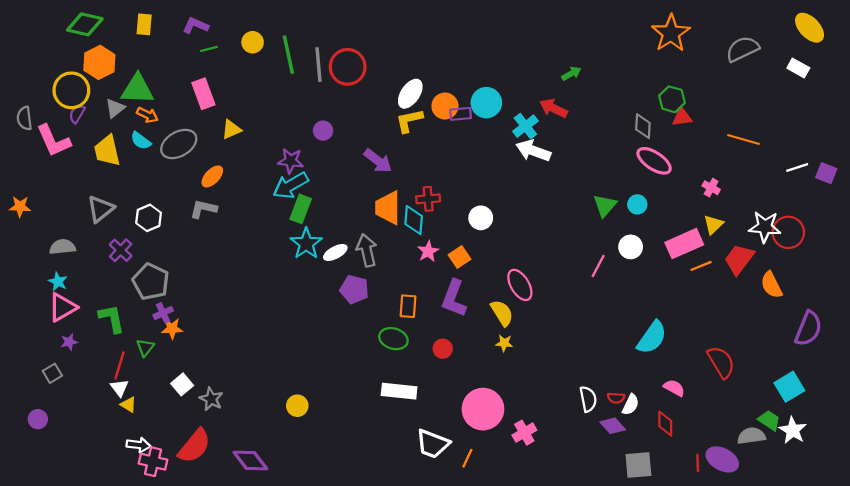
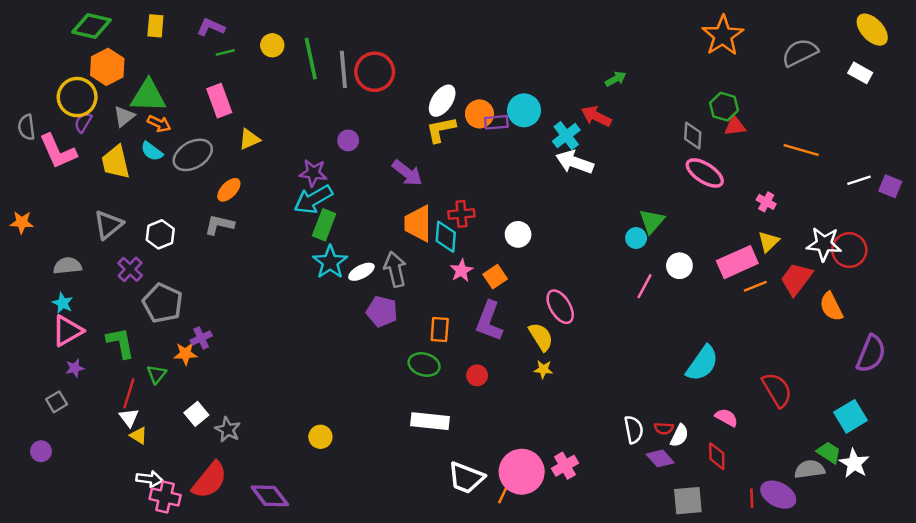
cyan circle: (637, 204) -> (636, 238), moved
purple cross: (163, 313) -> (201, 338), moved
pink circle: (483, 409) -> (522, 472), moved

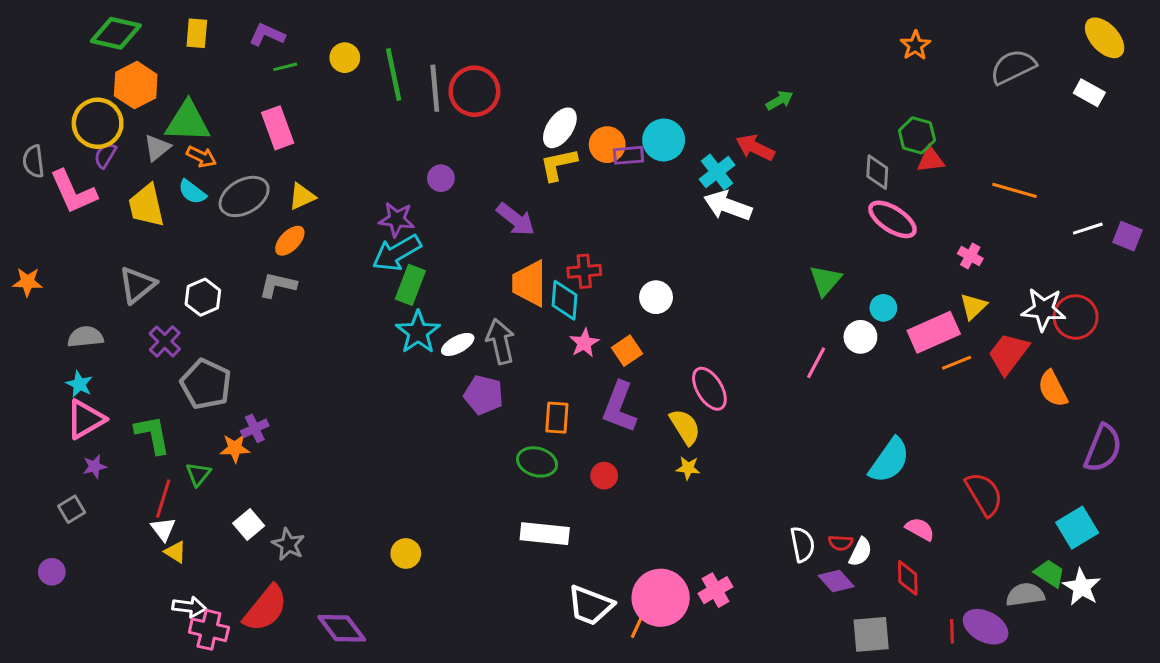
orange star: (723, 36) -> (915, 45), size x0.6
yellow triangle: (249, 139) -> (302, 196), moved
cyan circle: (636, 238) -> (883, 308), moved

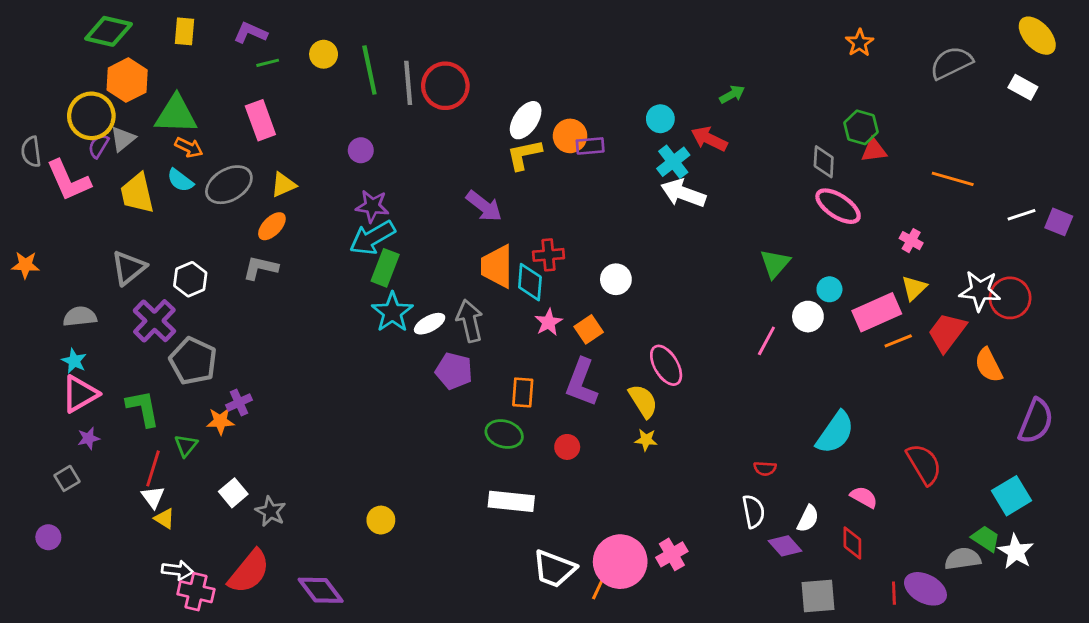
cyan circle: (664, 140) -> (660, 119), moved, size x0.7
gray triangle: (157, 148) -> (123, 139), moved
purple circle: (441, 178) -> (361, 150), moved
purple cross: (165, 341) -> (154, 321), size x1.4
red semicircle: (841, 543) -> (765, 468), moved

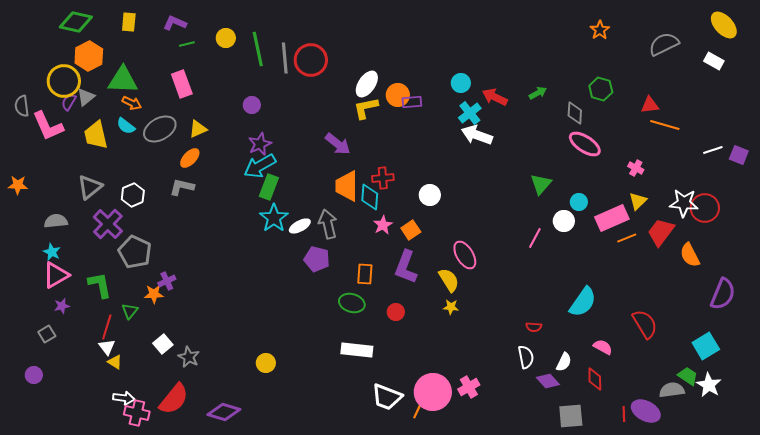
green arrow: (732, 94) -> (538, 93), moved
red triangle: (874, 150) -> (650, 105), moved
purple star: (372, 206) -> (260, 144), turned -30
purple diamond: (321, 590) -> (224, 412), turned -36

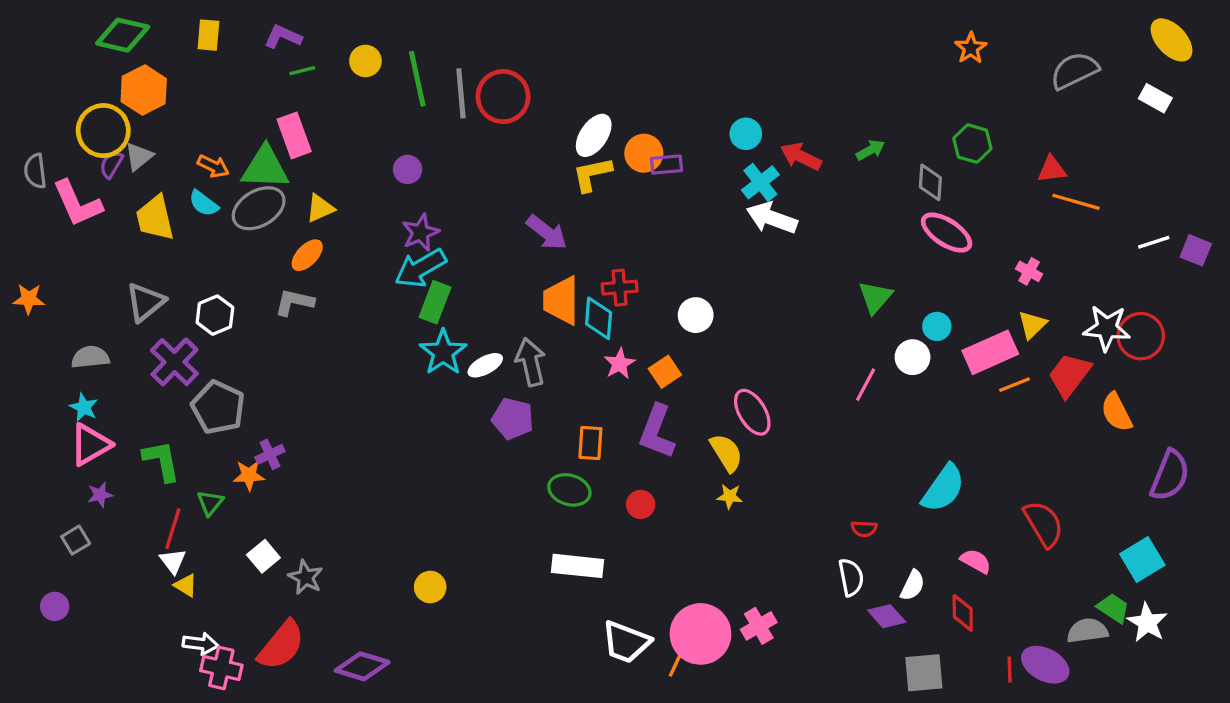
green triangle: (123, 80) -> (265, 168), moved

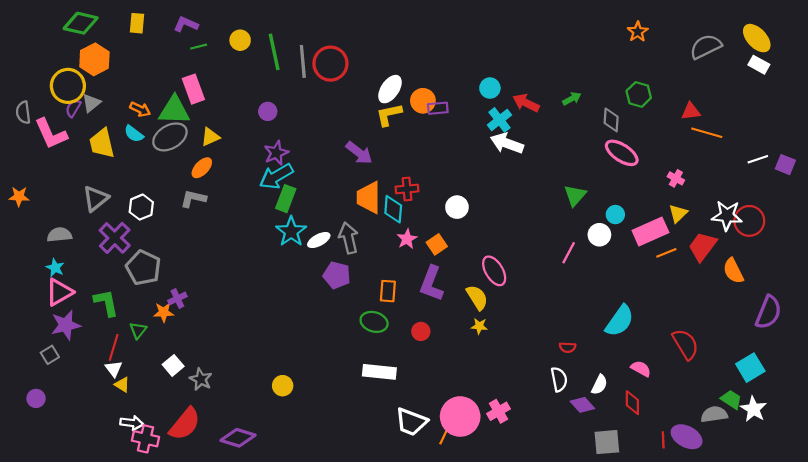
yellow ellipse: (1172, 40) -> (757, 38), moved
purple star: (100, 495) -> (66, 325), size x1.8

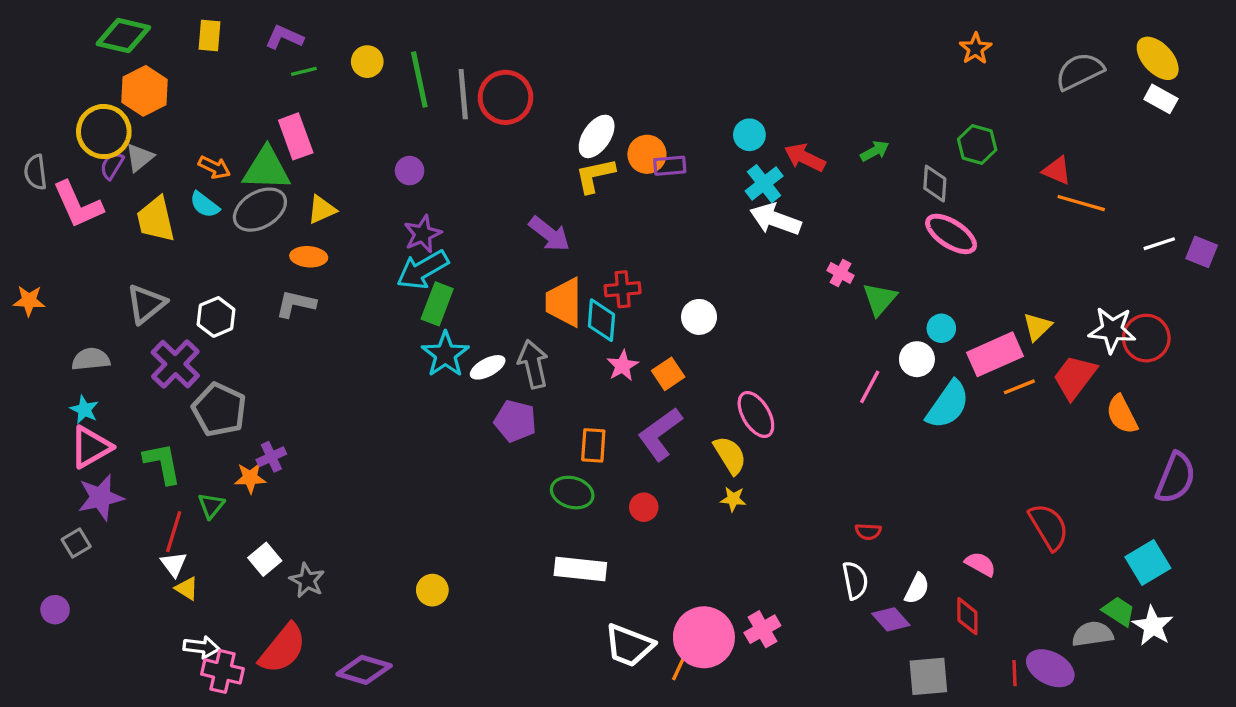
red triangle: (691, 111) -> (1057, 171), turned 30
orange ellipse: (202, 168) -> (309, 257), turned 50
pink cross: (676, 178) -> (841, 273), moved
purple L-shape: (431, 284) -> (660, 434), turned 33
cyan semicircle: (620, 321) -> (948, 405), moved

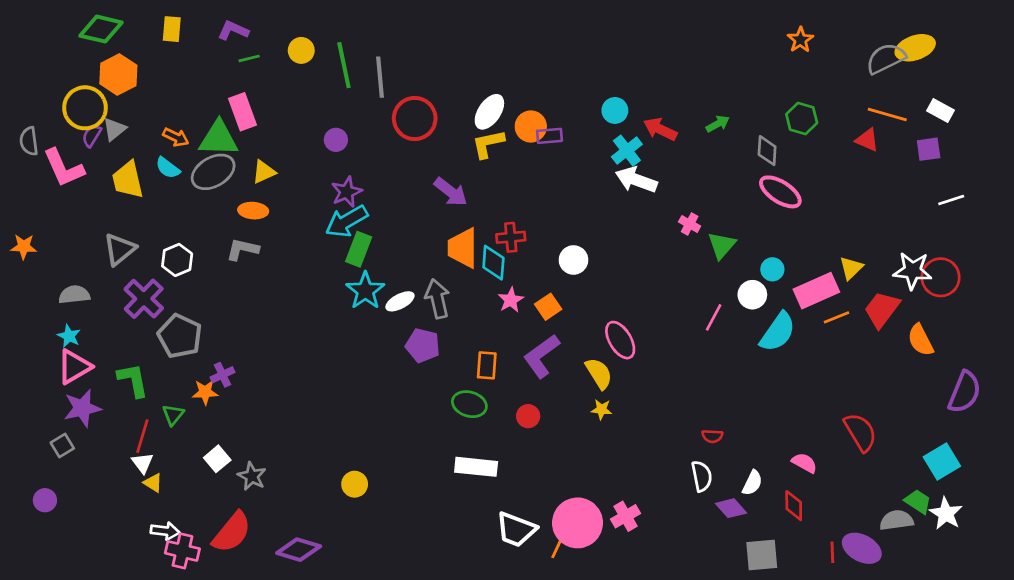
yellow ellipse: (1158, 58) -> (915, 48), moved, turned -66
red circle: (505, 97) -> (415, 118), moved
white rectangle: (1161, 99) -> (941, 110), moved
orange line: (1081, 203) -> (887, 114), moved
purple square: (1202, 252) -> (929, 149), moved, turned -30

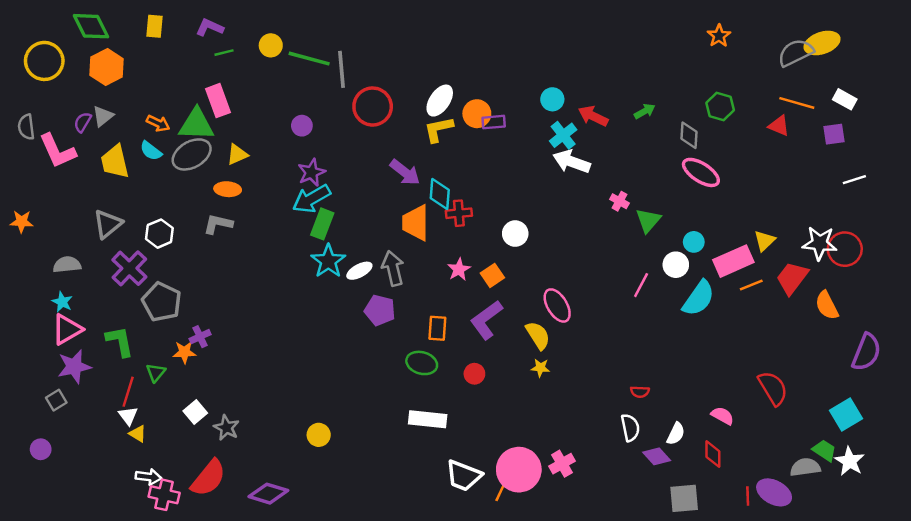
green diamond: (101, 29) -> (91, 26), turned 51
green line: (344, 65) -> (309, 59), turned -63
yellow circle: (85, 108) -> (44, 61), moved
cyan diamond: (493, 263) -> (440, 194), moved

